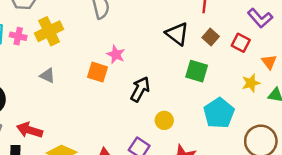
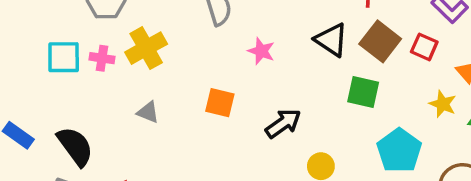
brown square: (211, 37) -> (380, 41), size x1.6
pink star: (116, 54) -> (261, 51), moved
yellow star: (251, 83) -> (443, 104), turned -30
black arrow: (140, 89) -> (283, 123), turned 30

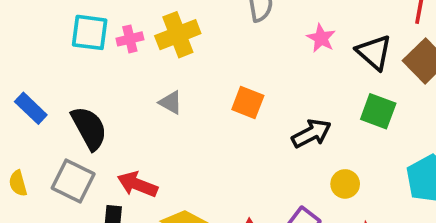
pink star: (261, 51) -> (321, 38), moved
pink cross: (102, 58) -> (130, 39), turned -30
green square: (363, 92) -> (378, 111), moved

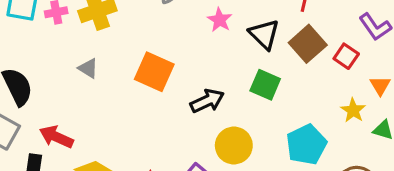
orange square: (248, 103) -> (154, 72), size x1.4
yellow circle: (345, 184) -> (234, 145), size x1.5

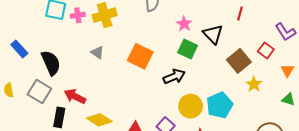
brown square: (308, 44) -> (239, 61), moved
green square: (265, 85) -> (188, 49), moved
yellow star: (353, 110) -> (254, 84), moved
cyan pentagon: (306, 145) -> (220, 105), moved

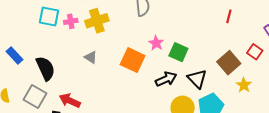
pink star: (184, 24) -> (156, 43), moved
black triangle: (213, 34) -> (197, 79), moved

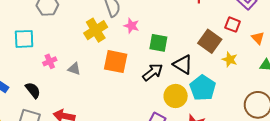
pink cross: (71, 21) -> (50, 61), moved
yellow cross: (97, 21) -> (96, 30), moved
pink star: (156, 43) -> (131, 26), moved
black semicircle: (45, 68) -> (33, 90), size x0.7

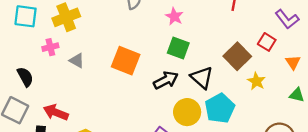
pink star: (131, 26) -> (174, 16), moved
yellow cross: (96, 30) -> (66, 17), moved

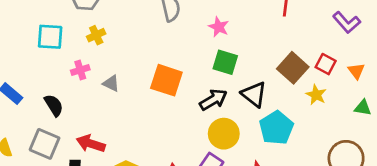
yellow cross: (66, 17) -> (96, 35), size x0.6
red square: (267, 42) -> (326, 64), moved
yellow circle: (187, 112) -> (224, 134), moved

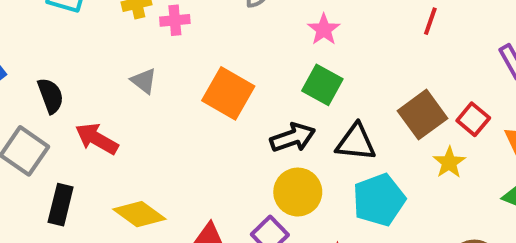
pink cross: (80, 70) -> (175, 20), moved
black triangle: (254, 94) -> (356, 142), turned -44
red arrow: (91, 144) -> (97, 139), moved

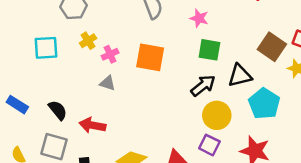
pink cross: (175, 20) -> (110, 54), moved
orange square: (228, 93) -> (150, 57), moved

